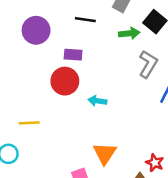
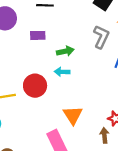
green arrow: (129, 33) -> (65, 51), moved
red circle: (65, 81) -> (35, 86), moved

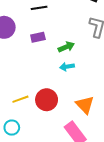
red circle: (35, 86) -> (47, 100), moved

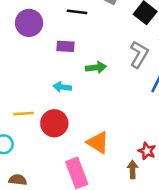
cyan arrow: (67, 67) -> (62, 87), moved
orange triangle: (85, 105) -> (98, 142), turned -30

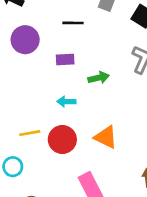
orange triangle: (98, 142) -> (106, 137), moved

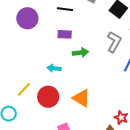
purple rectangle: (65, 59) -> (65, 34), moved
yellow line: (30, 133) -> (24, 89), turned -42

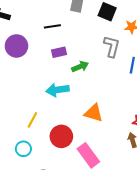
cyan arrow: (54, 68) -> (57, 90), size x1.5
red circle: (48, 97) -> (61, 136), moved

